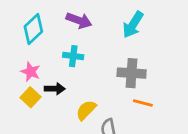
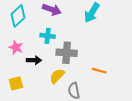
gray cross: (132, 73) -> (67, 53), moved
yellow square: (31, 97) -> (16, 83), moved, turned 32

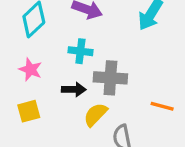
black arrow: (34, 60) -> (74, 90), moved
yellow square: (16, 83) -> (29, 111), moved

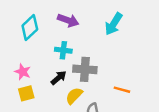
pink star: (30, 70) -> (23, 72), moved
black arrow: (74, 90) -> (59, 78), turned -42

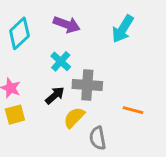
cyan cross: (63, 50) -> (61, 61), turned 35

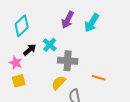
purple arrow: (67, 24) -> (68, 20), moved, turned 96
black arrow: (55, 95) -> (30, 50), moved

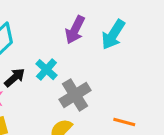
gray cross: (68, 61) -> (75, 95), turned -36

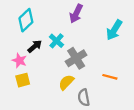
cyan arrow: (113, 35) -> (114, 30), moved

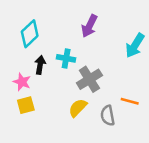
cyan cross: (56, 41) -> (66, 58), turned -32
black arrow: (35, 46) -> (40, 65), turned -40
gray semicircle: (84, 98) -> (108, 116), moved

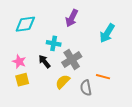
cyan diamond: (30, 34) -> (25, 24), turned 35
black arrow: (40, 65) -> (44, 62), moved, turned -48

